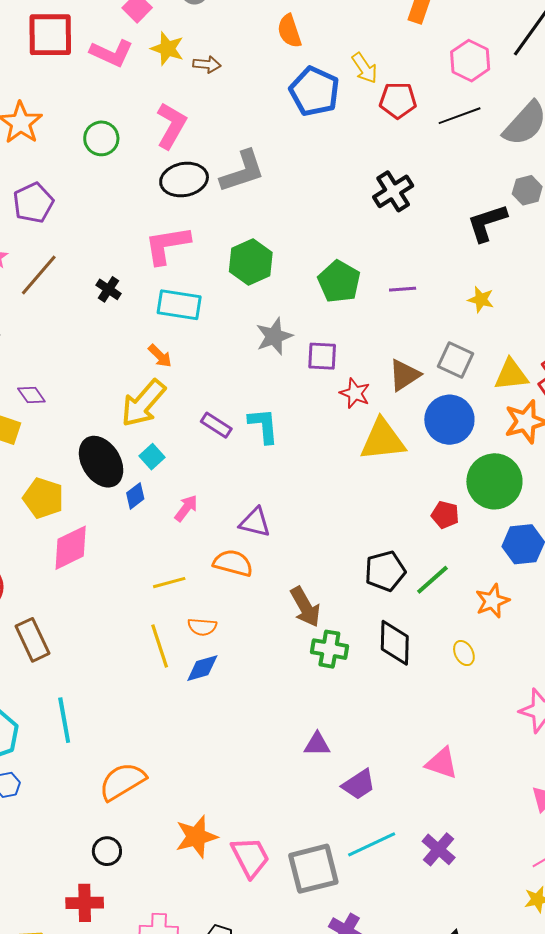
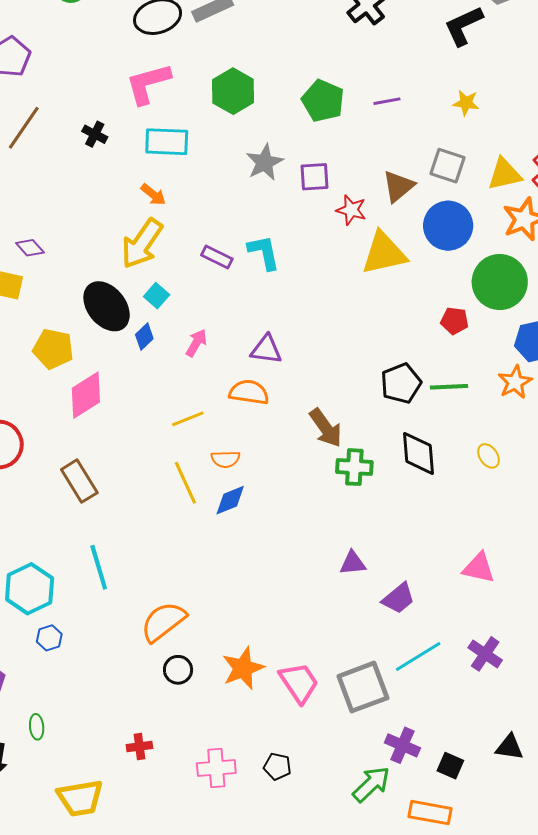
green line: (432, 580) -> (449, 387), turned 45
orange star: (492, 601) -> (515, 382), moved
brown rectangle: (32, 640) -> (79, 481), moved
black circle: (107, 851) -> (178, 670), moved
red cross: (85, 903) -> (139, 747), size x0.7

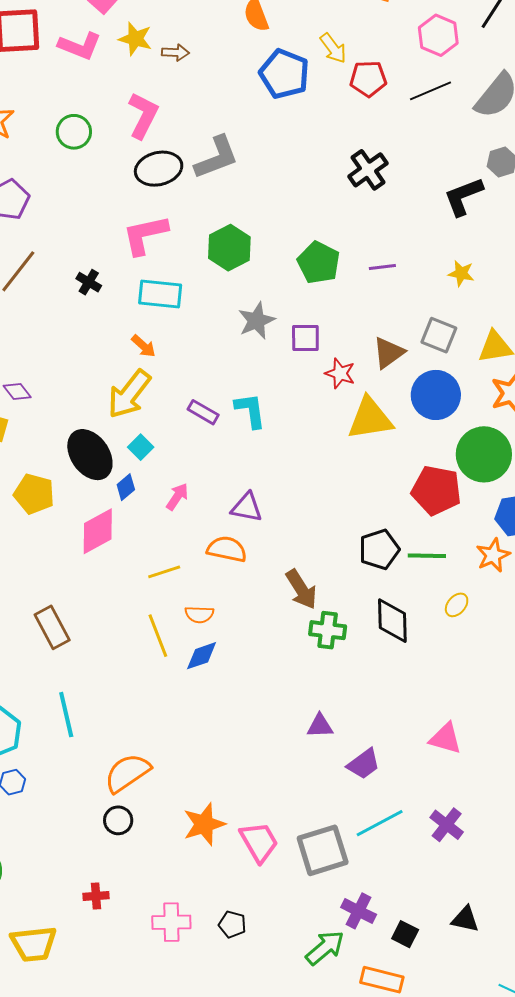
red pentagon: (454, 321) -> (436, 490), size x1.8
pink diamond: (86, 395) -> (98, 531), moved
yellow ellipse: (489, 456) -> (457, 605), moved, turned 70
black circle: (178, 670) -> (118, 820), moved

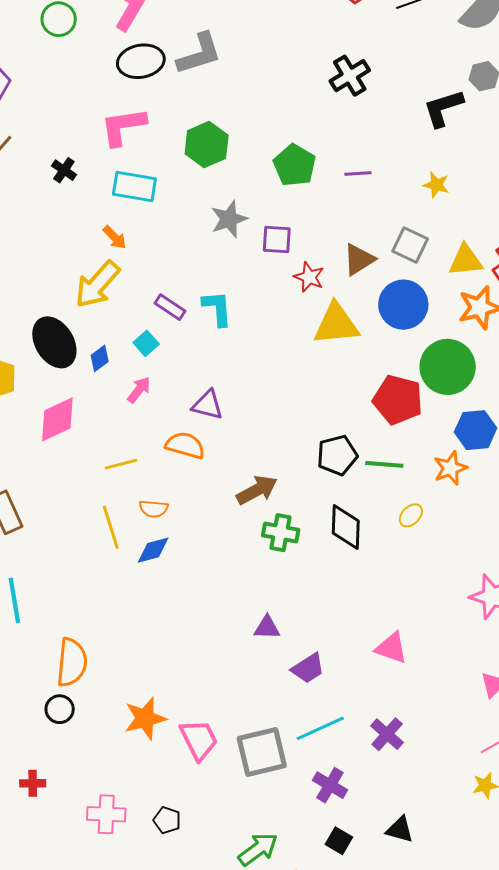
cyan square: (141, 447) -> (146, 343), moved
blue diamond: (126, 487) -> (100, 358), moved
brown arrow: (301, 589) -> (257, 490), turned -90
orange semicircle: (127, 773) -> (72, 662), turned 126
purple cross: (359, 911) -> (330, 785), moved

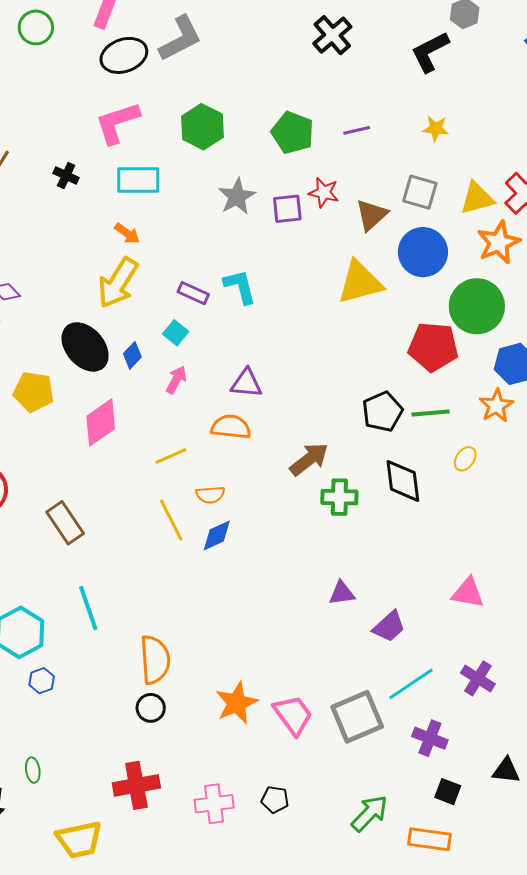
red star: (309, 277) -> (324, 193), moved
red cross: (33, 783) -> (136, 785), size x1.8

